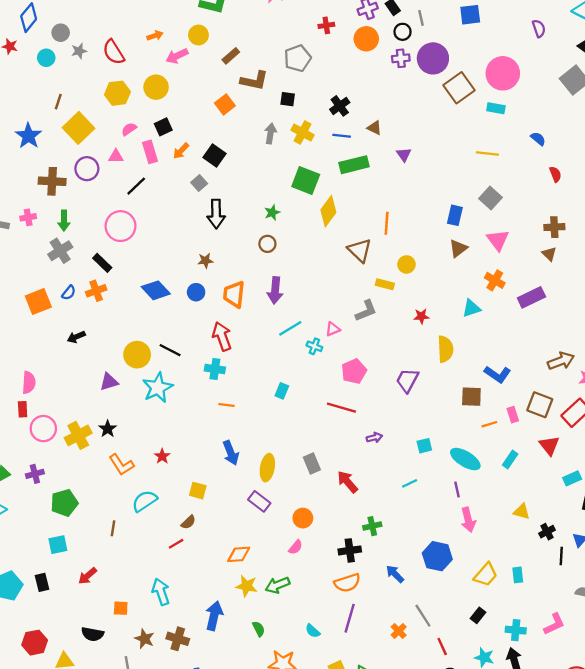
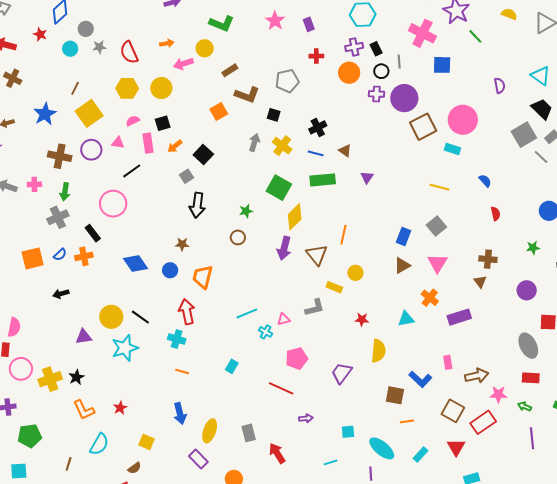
purple arrow: (275, 290) -> (284, 248), moved
pink rectangle: (513, 415) -> (448, 362), moved
cyan semicircle: (145, 501) -> (99, 444), turned 145

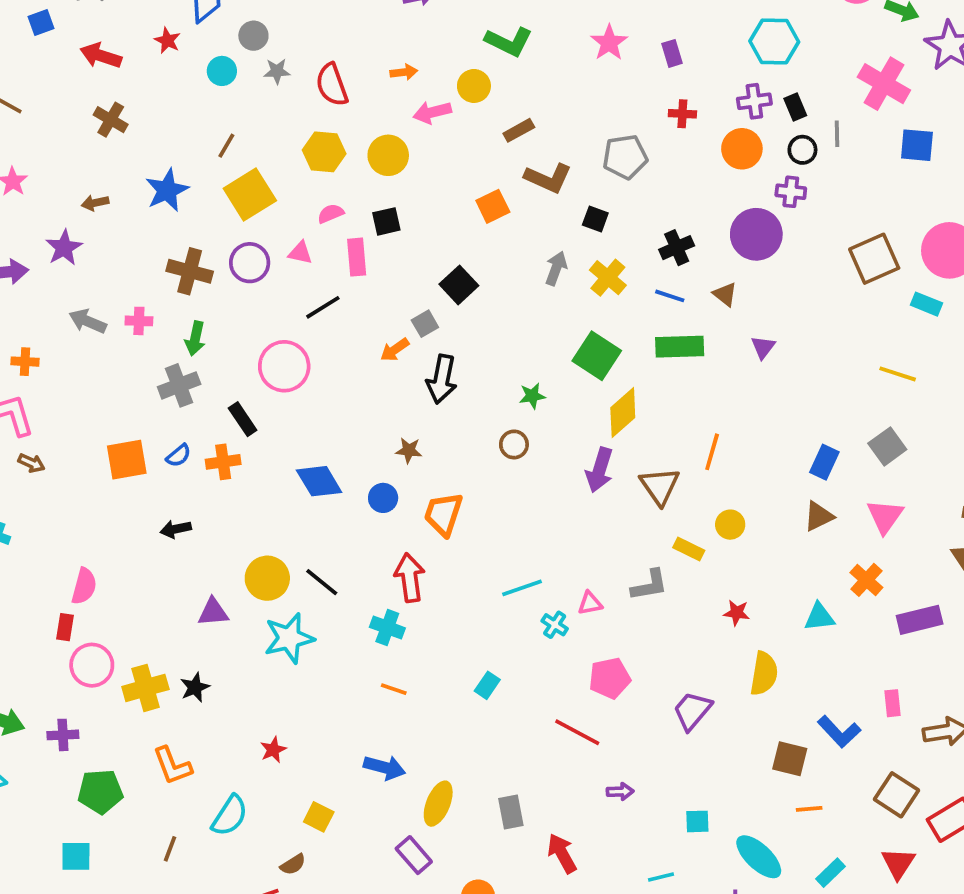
purple circle: (404, 98) -> (756, 234), moved
orange arrow: (175, 146) -> (395, 350), moved
orange L-shape: (84, 410) -> (172, 766), moved
blue arrow: (180, 413) -> (385, 767), turned -65

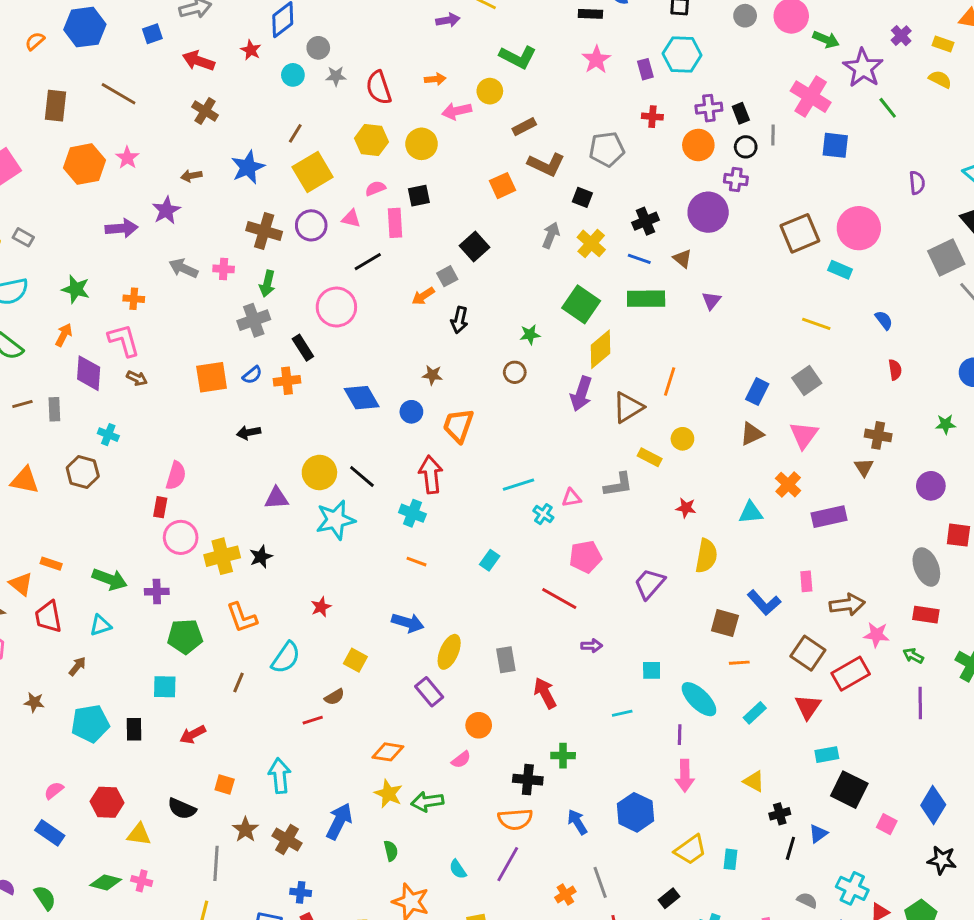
cyan hexagon: (774, 41) -> (682, 54), moved
black arrow: (442, 379) -> (459, 320), size x0.7
brown triangle: (660, 486) -> (628, 407), turned 32

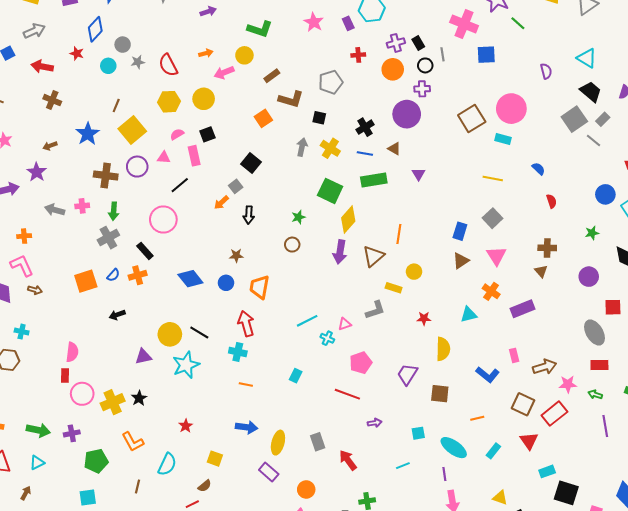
brown square: (725, 623) -> (440, 394), moved

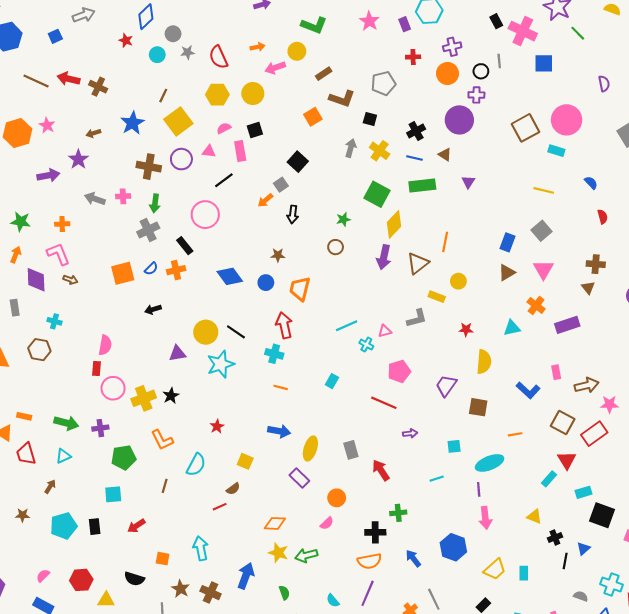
black rectangle: (418, 43) -> (496, 21), moved
red arrow: (42, 66) -> (68, 79), moved
cyan ellipse: (454, 448) -> (490, 463), turned -60
cyan rectangle: (493, 451) -> (549, 479), moved

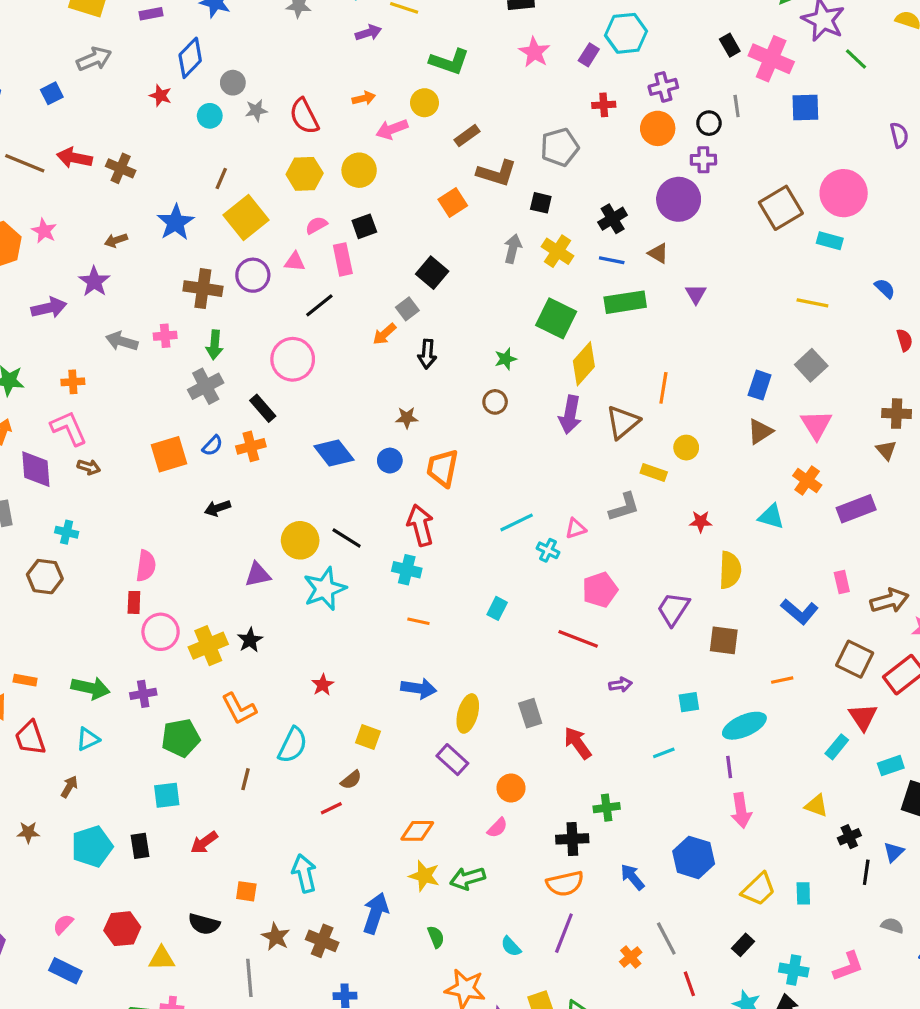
purple rectangle: (405, 24) -> (589, 55), turned 56
cyan triangle: (512, 328) -> (771, 517), turned 30

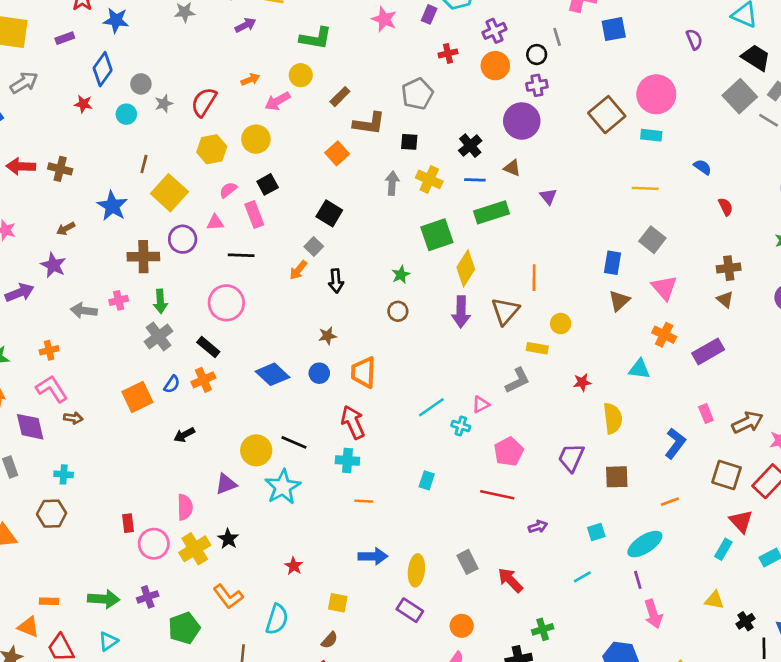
red semicircle: (304, 116) -> (204, 102), turned 68
black line: (319, 305) -> (241, 255), turned 50
green square: (556, 318) -> (437, 235), turned -36
pink semicircle: (146, 566) -> (185, 507), moved
blue L-shape: (800, 612) -> (675, 443), turned -84

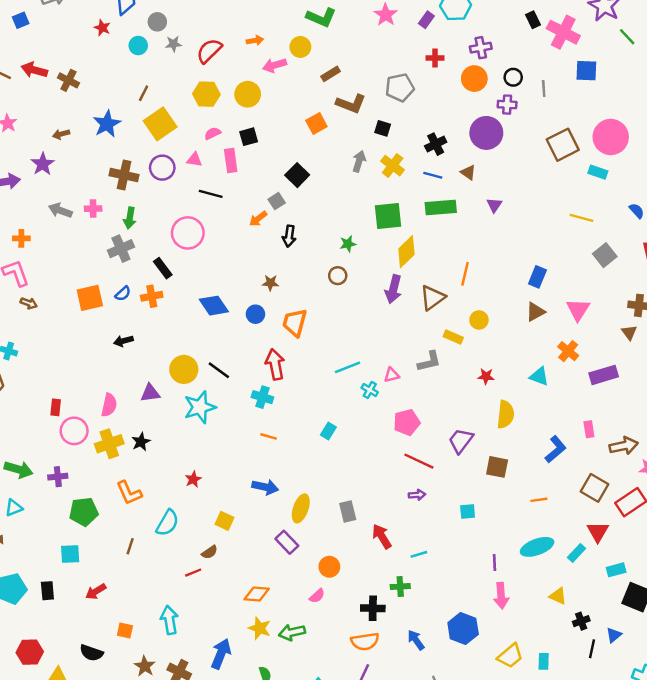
gray line: (557, 37) -> (544, 88), moved
gray square: (652, 240) -> (605, 255), moved
red line: (497, 495) -> (419, 461), moved
cyan ellipse: (645, 544) -> (537, 547), moved
cyan line: (582, 577) -> (419, 554), moved

